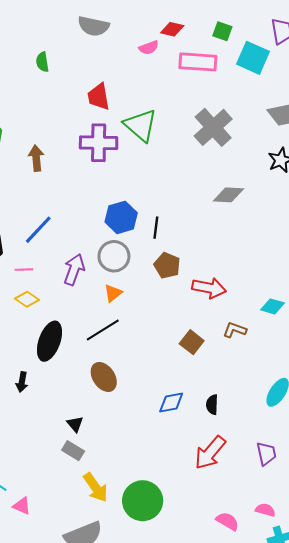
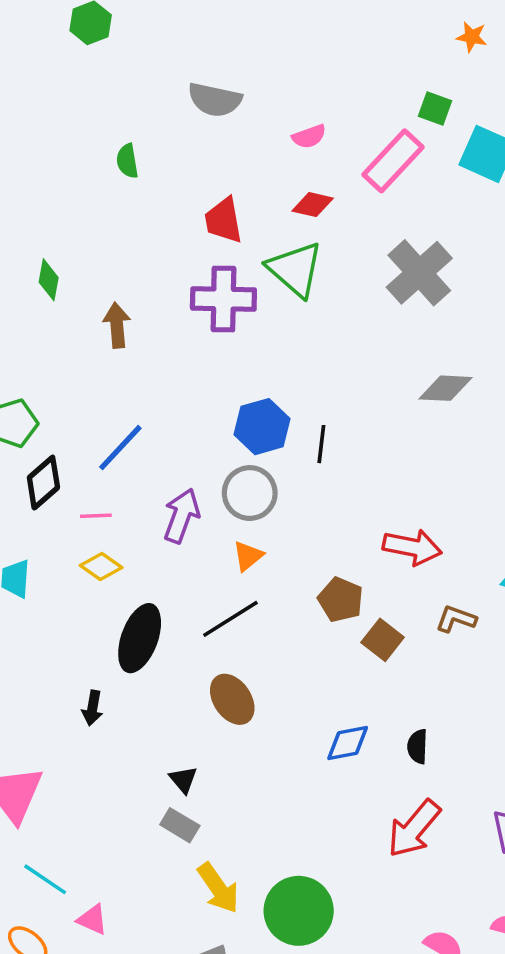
red diamond: (172, 29) -> (313, 205), moved
pink rectangle: (198, 62) -> (393, 161), turned -51
brown pentagon: (167, 265) -> (341, 600), moved

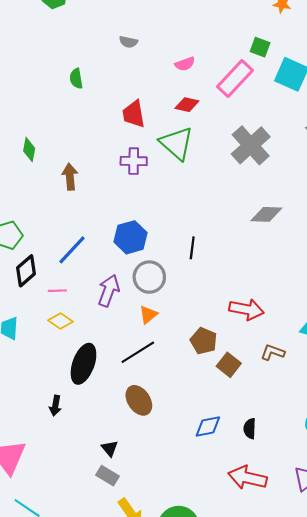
gray semicircle: (215, 100) -> (128, 42), size x0.6
purple cross: (223, 299) -> (134, 161), size x0.7
blue hexagon: (262, 427) -> (131, 237), moved
red arrow: (414, 829) -> (248, 478), turned 63

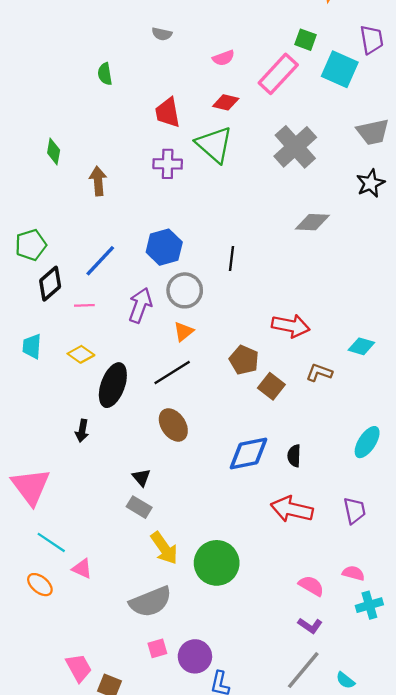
yellow diamond: (60, 321) -> (81, 354), moved
blue diamond: (208, 426) -> (249, 453), size x1.4

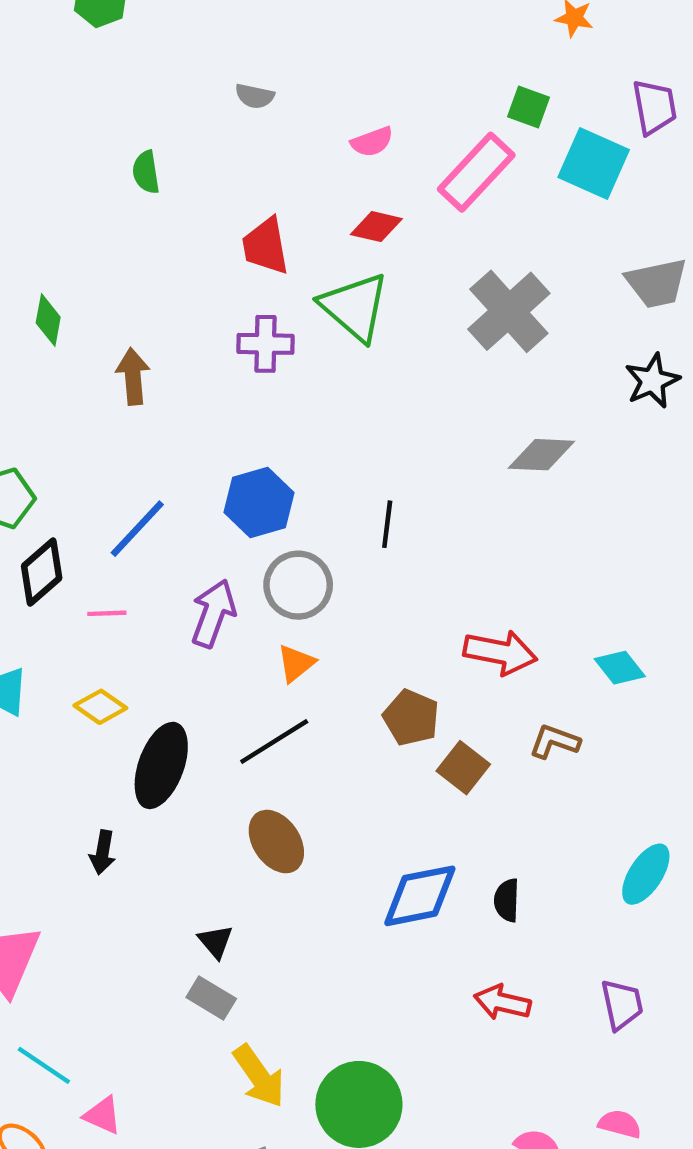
cyan diamond: (361, 346) -> (620, 668), moved, turned 35
red arrow: (292, 509) -> (502, 1002), size x0.7

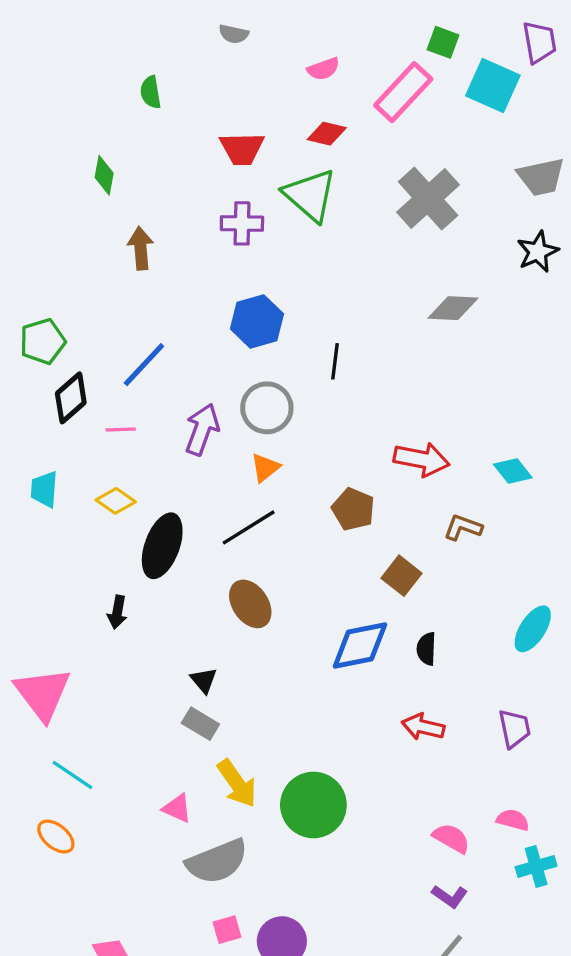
red trapezoid: (266, 246) -> (242, 149), turned -81
green diamond: (48, 320) -> (104, 175), moved
blue hexagon: (259, 503) -> (257, 321), moved
brown square: (463, 768) -> (401, 576), moved
pink triangle: (103, 1115) -> (177, 808), moved

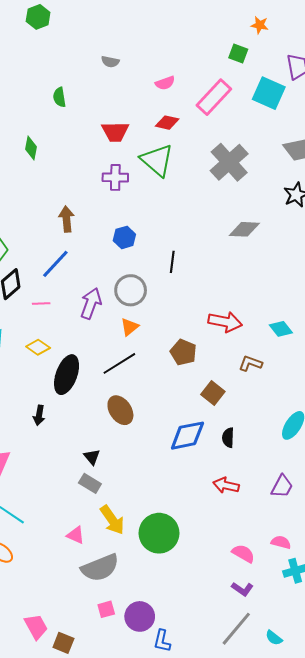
green square: (443, 42) -> (238, 53), moved
brown arrow: (141, 248) -> (67, 219), moved
blue hexagon: (257, 321) -> (124, 237), size x0.7
purple trapezoid: (514, 729) -> (282, 486), turned 40

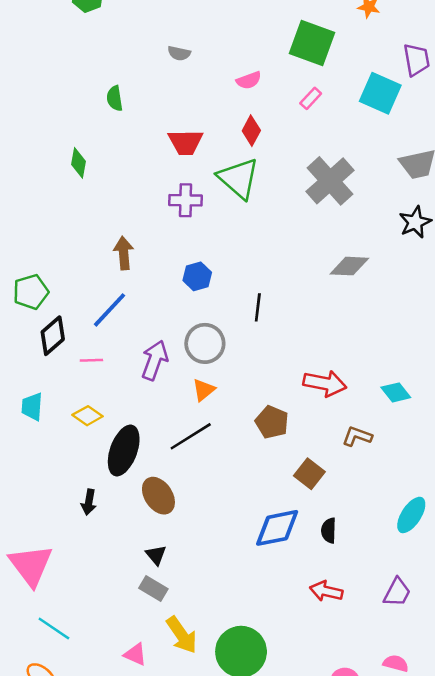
green square: (238, 53) -> (312, 43), moved, size x1.8
pink rectangle: (214, 97) -> (311, 98), size x0.5
red diamond: (167, 123) -> (251, 131), turned -75
brown ellipse: (120, 410) -> (158, 496), moved

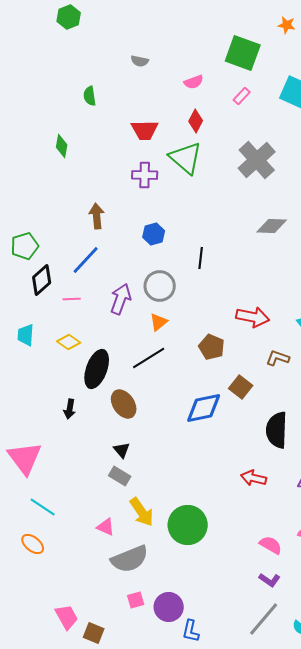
blue diamond: (277, 528) -> (204, 408), moved
black semicircle: (329, 530) -> (277, 430), moved, size x1.8

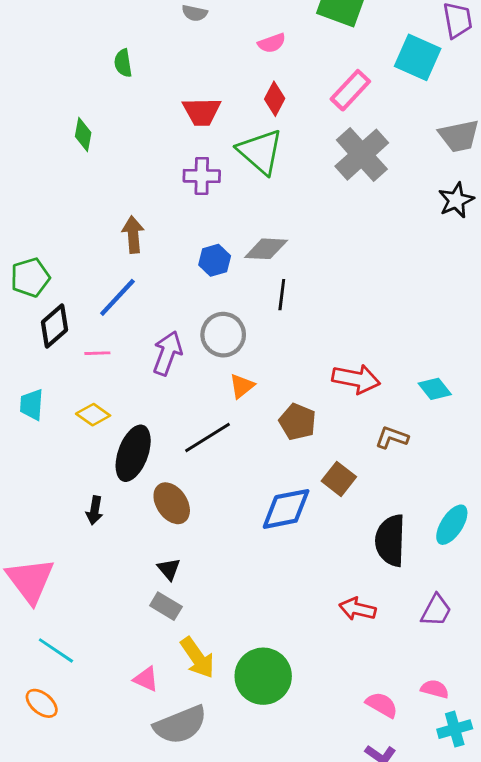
pink rectangle: (242, 96) -> (350, 90), moved, size x1.6
gray diamond: (272, 226) -> (266, 249), moved
orange triangle: (159, 322) -> (242, 386), moved

